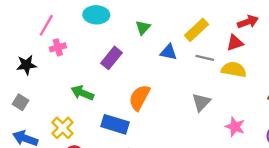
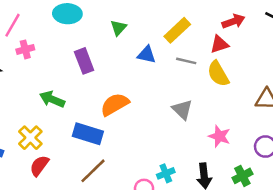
purple rectangle: (111, 58) -> (84, 61), turned -60
yellow semicircle: (234, 70) -> (218, 74), turned -130
orange semicircle: (139, 98) -> (115, 104), turned 32
gray triangle: (201, 102) -> (182, 109), turned -30

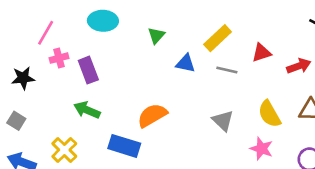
red arrow: (233, 21) -> (299, 66), moved
purple rectangle: (84, 61) -> (88, 70), moved
yellow semicircle: (218, 74) -> (269, 114), moved

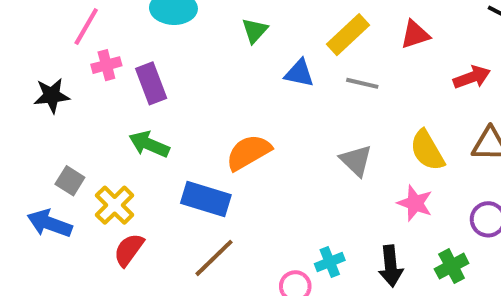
red triangle: (261, 53) -> (415, 35), moved
gray square: (16, 121) -> (70, 181), moved

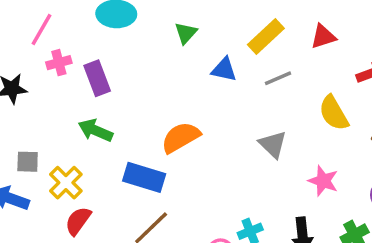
gray line: (362, 83) -> (278, 78), turned -36
yellow semicircle: (427, 150) -> (334, 113), moved
gray square: (70, 181) -> (28, 162), turned -30

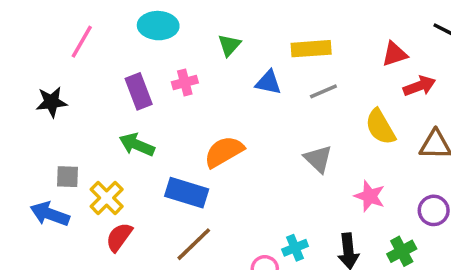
yellow rectangle: (266, 37) -> (311, 49), turned 39
red triangle: (323, 37) -> (395, 54), moved
pink cross: (59, 63) -> (185, 82), moved

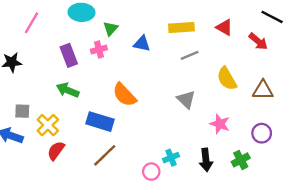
green triangle: (229, 45) -> (111, 29), moved
red triangle: (395, 54) -> (224, 27), moved, turned 48
blue triangle: (268, 82) -> (142, 44), moved
red arrow: (419, 86) -> (258, 41), moved, turned 60
orange semicircle: (224, 152) -> (125, 95), turned -104

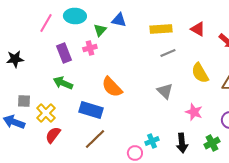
pink line: (32, 23) -> (46, 23), moved
blue triangle: (142, 44) -> (119, 20), moved

